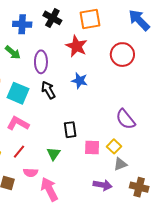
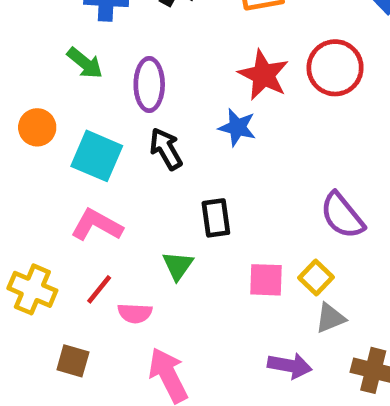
red star: (76, 46) -> (264, 75), moved
black rectangle: (70, 130) -> (216, 218), moved
green triangle: (53, 154) -> (178, 266), moved
pink semicircle: (31, 173) -> (135, 313), moved

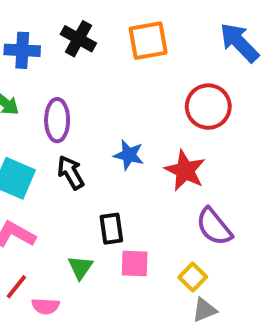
red star: (264, 75) -> (185, 170), moved
pink square: (266, 280) -> (135, 263), moved

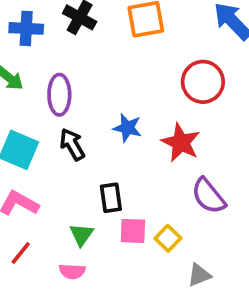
yellow square: (193, 277) -> (168, 238), moved
pink semicircle: (45, 306) -> (72, 271), moved

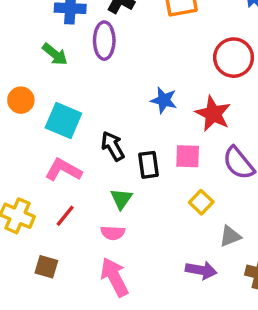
purple ellipse: (59, 95) -> (104, 41), moved
black arrow: (72, 144) -> (113, 146), moved
pink square: (133, 231) -> (188, 156), moved

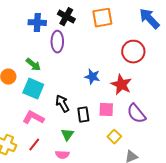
green arrow: (55, 54) -> (33, 65), moved

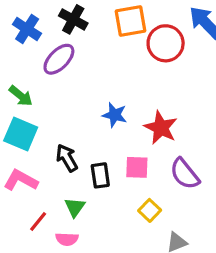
blue cross: (37, 23) -> (27, 29), turned 30
purple ellipse: (57, 42) -> (59, 59), turned 45
red circle: (133, 52) -> (166, 43), moved
red line: (34, 145) -> (38, 222), moved

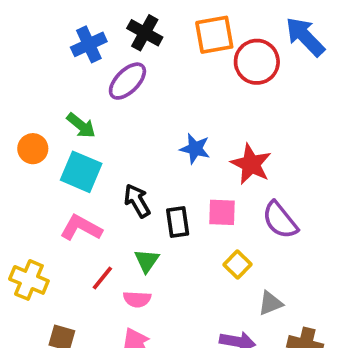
blue cross: (27, 29) -> (89, 44), turned 32

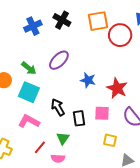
purple ellipse: (127, 81) -> (59, 60), moved
yellow square: (237, 264) -> (110, 140), turned -32

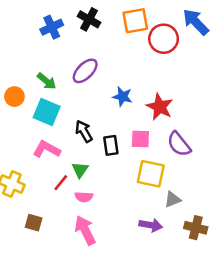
green triangle: (63, 138) -> (80, 170), moved
yellow square: (110, 140) -> (151, 174), size x1.6

